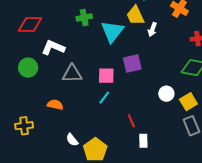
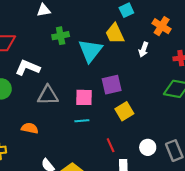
white arrow: (152, 29) -> (143, 50), moved
white circle: (166, 94) -> (148, 147), moved
cyan line: (104, 98) -> (82, 121), turned 48
yellow square: (188, 102) -> (124, 111), moved

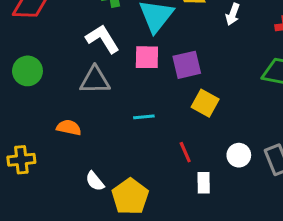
white L-shape: (28, 68) -> (103, 39), moved, turned 35
pink square: (84, 97) -> (147, 57), moved
yellow square: (124, 111) -> (205, 103), turned -30

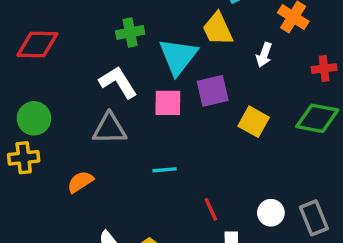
purple square: (187, 65) -> (213, 91), moved
yellow square: (205, 103) -> (254, 122), moved
orange semicircle: (69, 128) -> (80, 182), turned -45
yellow cross: (21, 160) -> (24, 158), moved

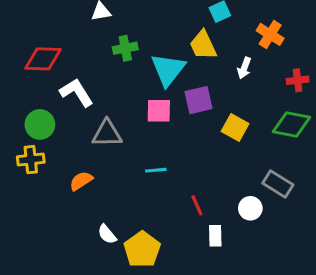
white L-shape: (118, 82) -> (76, 92), moved
gray rectangle: (314, 218) -> (278, 184), moved, turned -36

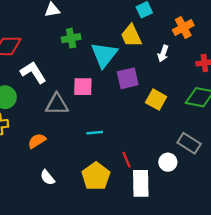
orange cross: (270, 34) -> (183, 28), turned 30
pink square: (159, 111) -> (83, 87), moved
white semicircle: (107, 234) -> (47, 177), moved
white rectangle: (215, 236) -> (141, 183), size x1.6
yellow pentagon: (142, 249) -> (96, 176), moved

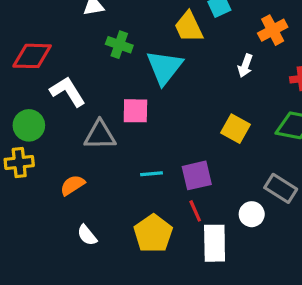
yellow trapezoid: (131, 36) -> (189, 27), moved
green cross: (71, 38) -> (119, 45), turned 30
purple square: (128, 78) -> (197, 175), moved

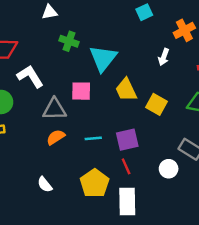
yellow trapezoid: (189, 27) -> (126, 90), moved
orange semicircle: (72, 185) -> (56, 137), moved
white rectangle: (215, 243) -> (127, 202), moved

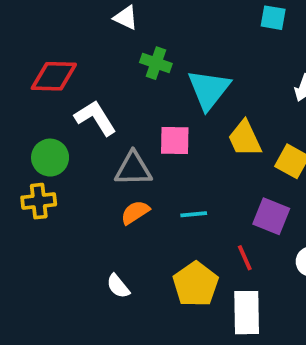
white triangle: (50, 12) -> (126, 18), turned 35
cyan square: (144, 12) -> (273, 18), turned 35
purple square: (127, 140) -> (271, 216), moved, turned 35

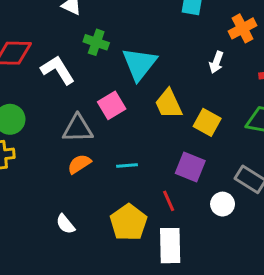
white L-shape: (95, 118) -> (58, 70), moved
pink square: (175, 141) -> (112, 105), turned -32

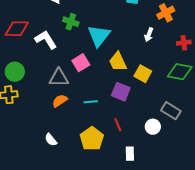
purple square: (190, 167) -> (121, 92), moved
white rectangle: (170, 246) -> (130, 154), moved, size x0.6

